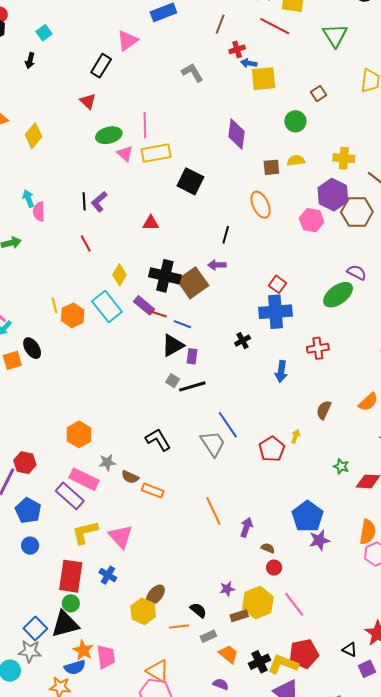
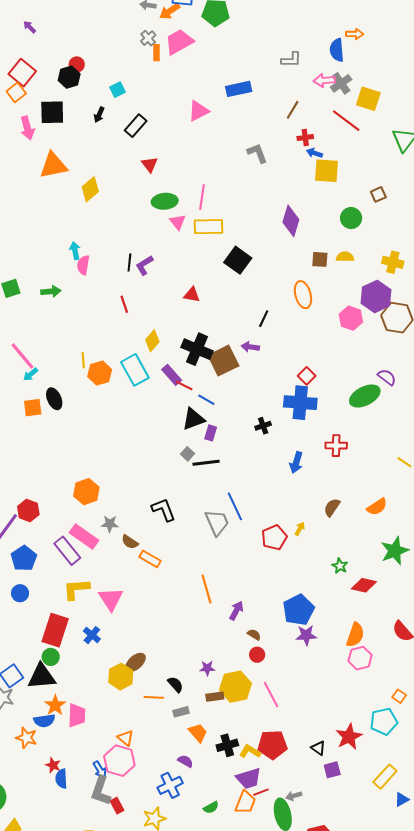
black rectangle: (101, 66) -> (136, 126), moved
yellow L-shape: (283, 664) -> (250, 751), size x0.7
orange triangle: (158, 671) -> (126, 738), size x0.7

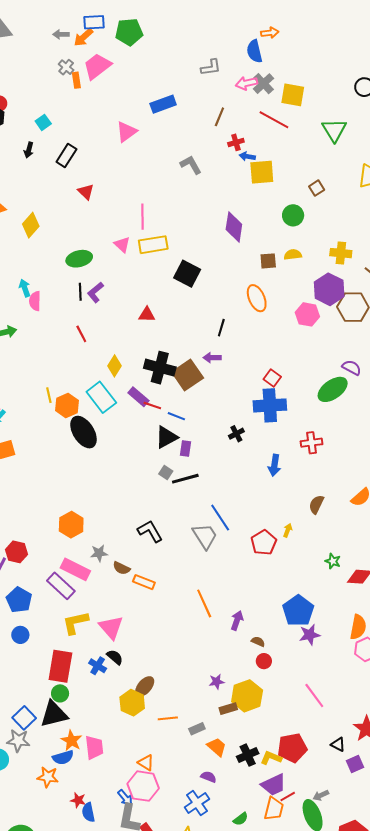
green ellipse: (165, 201) -> (79, 259), moved
black ellipse: (54, 399) -> (84, 432), moved, size x1.5
black semicircle: (175, 684) -> (115, 657), moved
pink line: (271, 694) -> (314, 696), moved

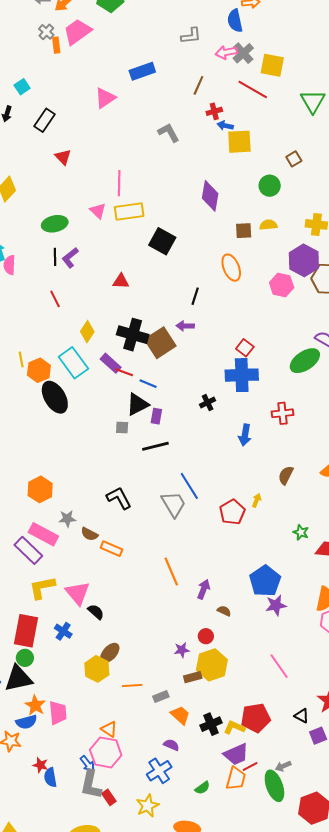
gray square: (166, 473) -> (122, 428), moved, turned -32
black semicircle: (115, 657) -> (96, 612), moved
red circle: (264, 661) -> (206, 636), moved

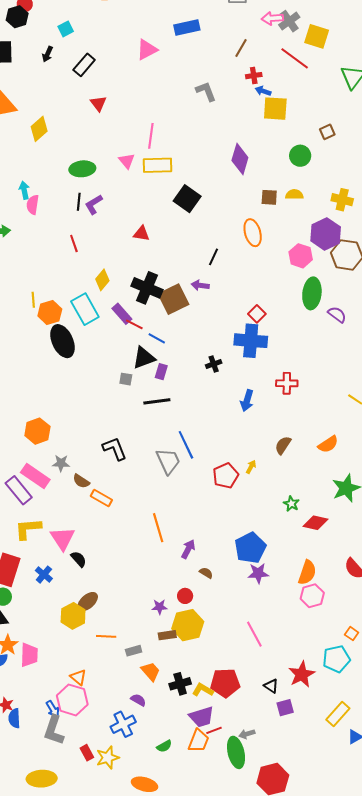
green ellipse: (305, 361) -> (312, 293), moved, turned -56
red rectangle: (109, 797) -> (87, 753), moved

